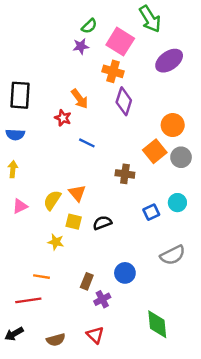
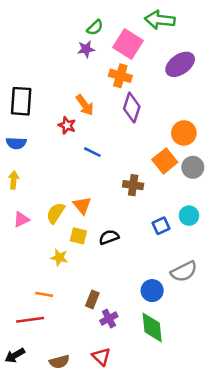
green arrow: (150, 19) -> (160, 20), turned 128
blue circle: (125, 273) -> (152, 291), moved
green diamond: (157, 324) -> (152, 327), moved

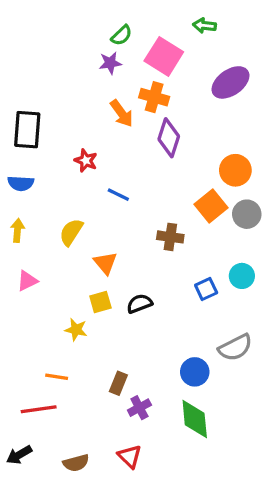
green arrow: (160, 20) -> (204, 26), size x0.6
orange arrow: (85, 105) -> (122, 113), moved
yellow semicircle: (56, 213) -> (71, 232), moved
yellow square: (78, 236) -> (100, 302), turned -30

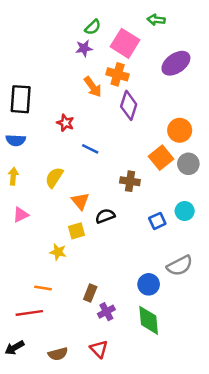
black semicircle: (139, 304) -> (105, 216), moved

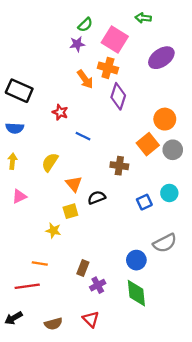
black rectangle: (21, 99) -> (19, 91), turned -70

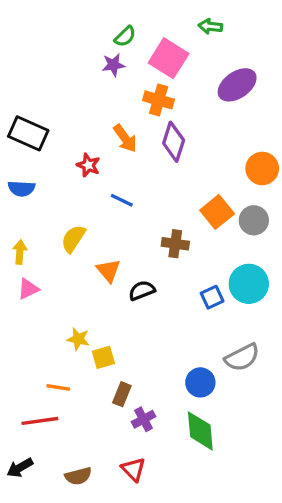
orange arrow: (85, 79) -> (125, 138), moved
orange circle: (165, 119) -> (262, 168), moved
yellow arrow: (12, 161) -> (20, 252), moved
cyan circle: (169, 193) -> (249, 284), size x1.5
yellow square: (70, 211) -> (103, 357), moved

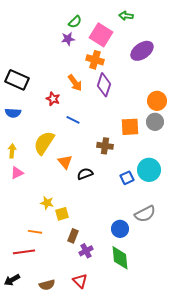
orange square: (217, 212) -> (130, 127), turned 36
gray circle: (254, 220) -> (155, 122), moved
yellow semicircle: (73, 239) -> (44, 143), size x1.4

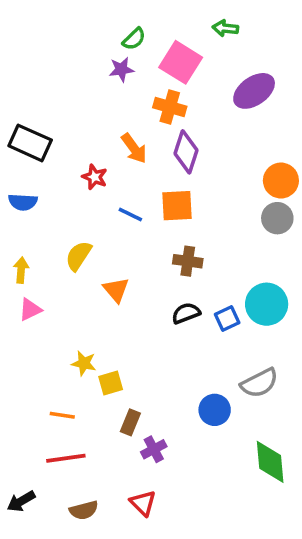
orange square: (130, 127) -> (177, 206), moved
yellow semicircle: (44, 143) -> (78, 256), size x0.7
black semicircle: (85, 174) -> (186, 313), moved
red line: (24, 252) -> (66, 458), moved
green diamond: (120, 258) -> (270, 462), moved

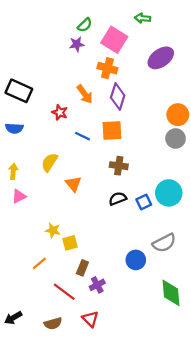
orange line: (62, 415) -> (39, 263), turned -49
red line: (66, 458) -> (64, 292), moved, turned 45

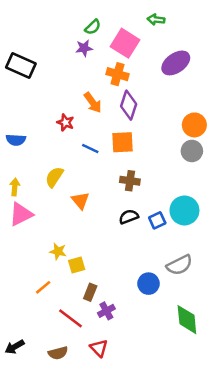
black rectangle: (19, 91) -> (21, 65), moved
pink triangle: (19, 196) -> (21, 214), size x1.5

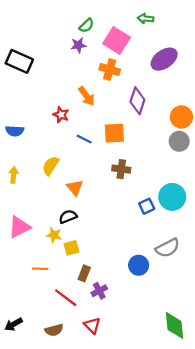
purple diamond: (129, 105) -> (137, 101), moved
pink triangle: (21, 214) -> (19, 227), moved
black semicircle: (129, 217) -> (68, 217), moved
orange line: (43, 287) -> (40, 269), turned 42
green diamond: (187, 320) -> (175, 325), moved

